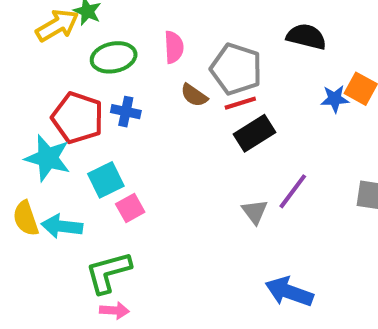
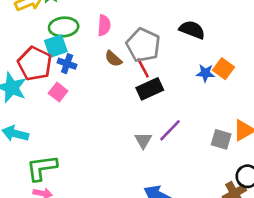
red line: (240, 103) -> (143, 68), turned 72
cyan square: (106, 180) -> (56, 46), moved
pink square: (130, 208) -> (58, 92), moved, turned -30

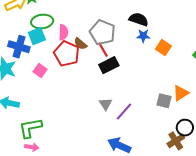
pink semicircle: (104, 25) -> (63, 32), moved
red pentagon: (35, 64) -> (67, 54), moved
blue cross: (67, 64) -> (19, 47), moved, size x1.5
blue star: (205, 73) -> (143, 36), moved
purple line: (170, 130) -> (124, 112), moved

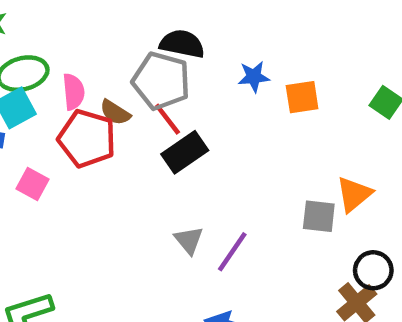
black semicircle: (139, 19) -> (182, 44), moved
orange square: (163, 48) -> (302, 97), turned -35

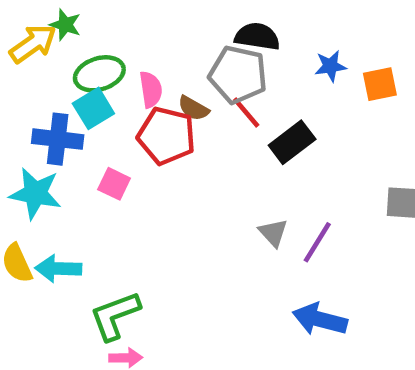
black rectangle: (185, 152) -> (292, 142), moved

